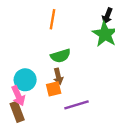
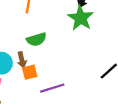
brown arrow: (58, 76) -> (22, 60), moved

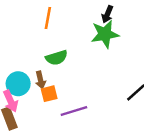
green star: (81, 18) -> (105, 34), turned 30

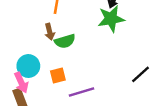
brown arrow: (40, 80) -> (50, 32), moved

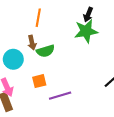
cyan circle: (28, 66) -> (13, 59), moved

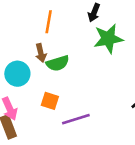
black arrow: (88, 15) -> (94, 13), moved
orange square: (39, 81) -> (50, 101), turned 32

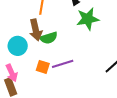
brown arrow: (41, 53) -> (36, 30), size x1.5
purple line: (76, 119) -> (63, 64), moved

